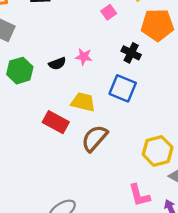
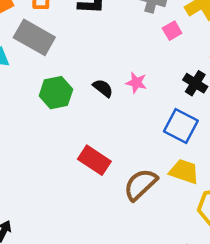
black semicircle: (57, 64) -> (103, 88), turned -126
yellow trapezoid: (83, 102) -> (184, 172), moved

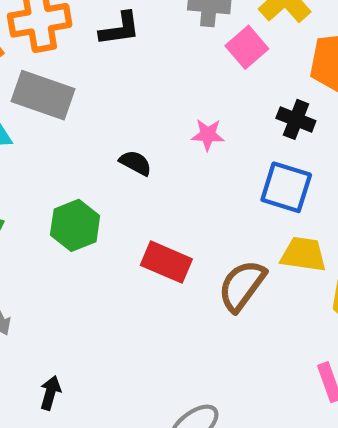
pink square: (172, 31) -> (247, 47), size x1.4
black semicircle: (103, 88) -> (135, 163), moved
green hexagon: (56, 93) -> (75, 225), moved

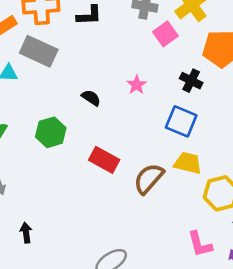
pink star: (208, 135) -> (137, 85), turned 30
black arrow: (50, 393) -> (26, 233), turned -30

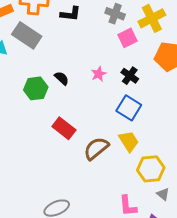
black cross: (191, 81) -> (130, 76), moved
green hexagon: (51, 132) -> (36, 88), moved
yellow trapezoid: (188, 163) -> (129, 141), turned 35

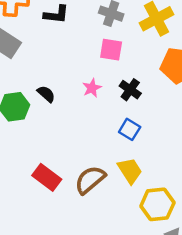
pink square: (128, 38) -> (111, 50), moved, turned 36
blue square: (129, 108) -> (130, 129), size x0.7
red rectangle: (64, 128) -> (47, 177), moved

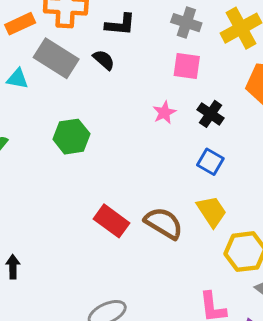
black semicircle: (46, 94) -> (104, 60), moved
brown semicircle: (90, 180) -> (164, 223), turned 72

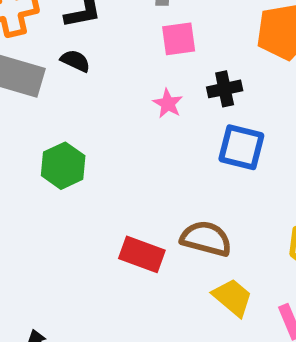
black cross: (211, 114) -> (225, 89), turned -30
blue square: (210, 162) -> (241, 147), size x1.4
yellow trapezoid: (212, 211) -> (232, 297), moved

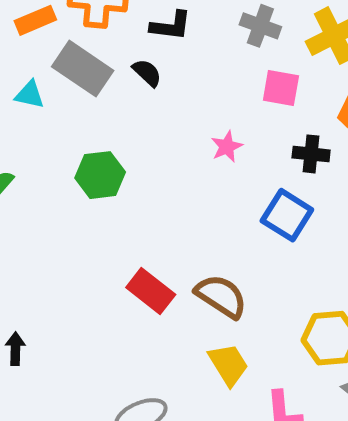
pink square: (179, 39) -> (281, 88), moved
black cross: (225, 89) -> (311, 154), moved

